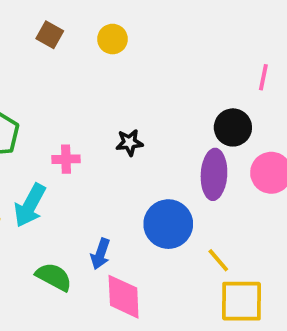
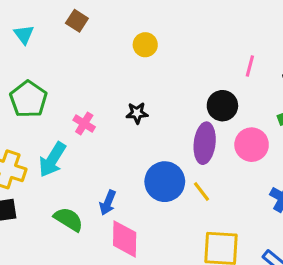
yellow circle: (112, 39) -> (145, 45), moved
pink cross: (66, 159) -> (84, 124), turned 30
yellow line: (218, 260) -> (201, 192), moved

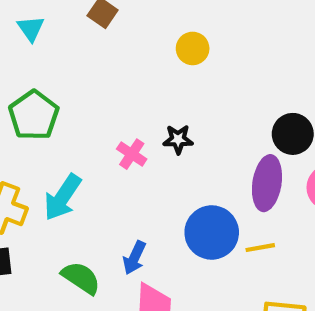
pink cross: (84, 124) -> (132, 154), moved
yellow line: (201, 192) -> (260, 248), turned -65

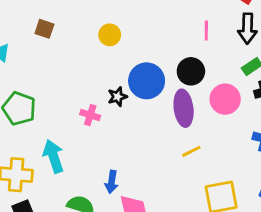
cyan arrow: (63, 197) -> (53, 156), turned 144
blue circle: (212, 232) -> (147, 81), moved

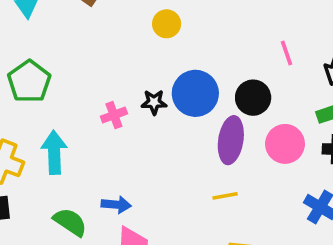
pink line: (206, 30) -> (287, 53), turned -36
pink cross: (90, 115) -> (114, 115), turned 36
blue arrow: (112, 182) -> (116, 205), turned -110

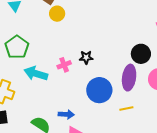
yellow circle: (167, 24) -> (57, 14), moved
blue circle: (195, 93) -> (99, 90), moved
cyan arrow: (54, 152) -> (36, 74), moved, turned -70

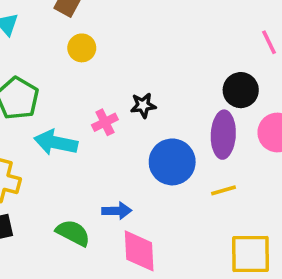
yellow circle: (57, 14) -> (82, 48), moved

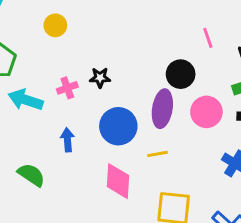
blue arrow: (117, 211) -> (67, 140), moved, turned -100
pink diamond: (139, 251) -> (118, 181), moved

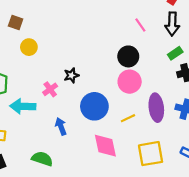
purple ellipse: (162, 109) -> (156, 108), moved
pink circle: (206, 112) -> (130, 82), moved

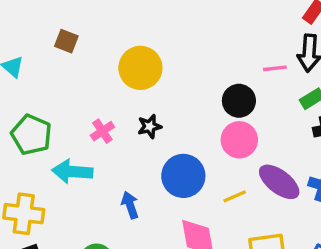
pink line: (140, 25) -> (275, 68), moved, turned -64
yellow circle: (29, 47) -> (140, 68), moved, size x1.6
pink cross: (50, 89) -> (102, 131), moved
purple ellipse: (156, 108) -> (279, 182), turned -48

